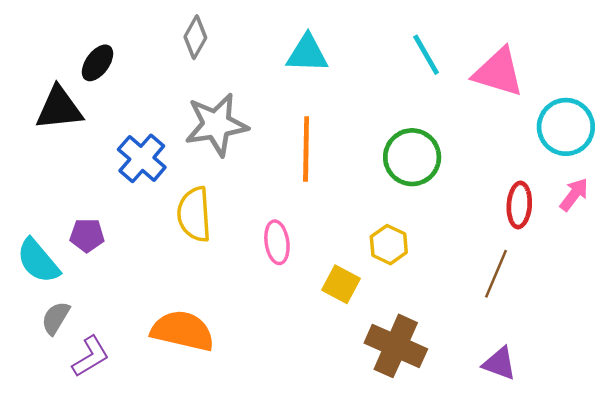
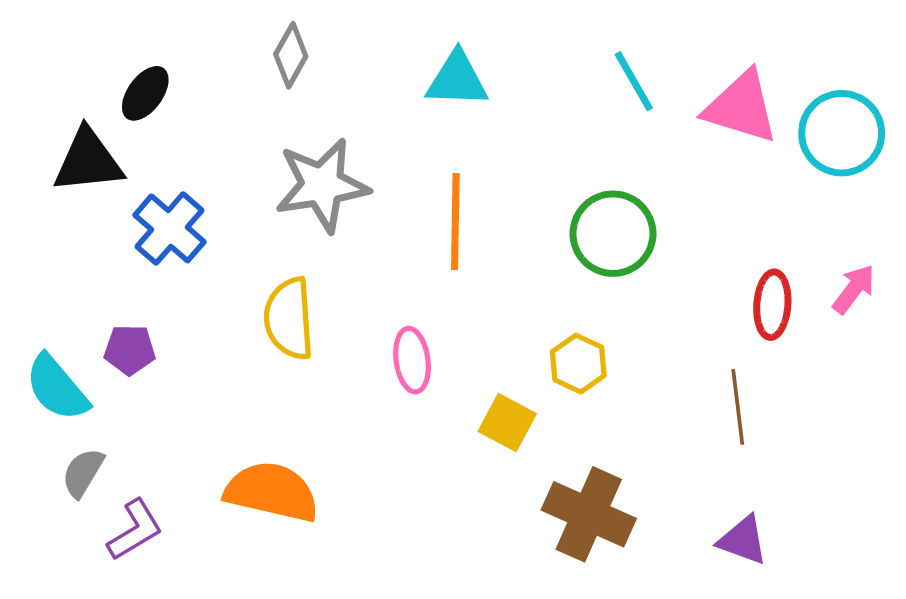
cyan circle: (566, 127) -> (842, 133), moved
blue cross: (142, 158) -> (170, 228), moved
brown line: (496, 274) -> (738, 407), turned -30

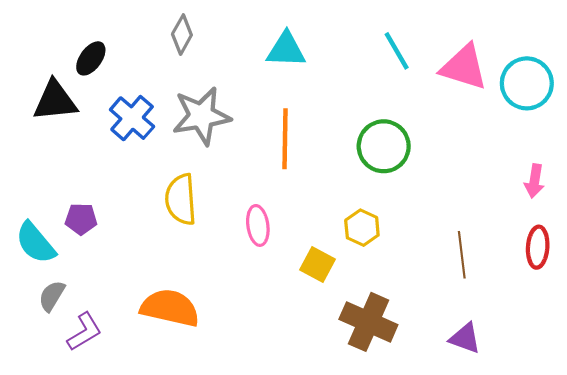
blue cross: (170, 228) -> (132, 118), moved
pink arrow: (854, 289) -> (534, 181), turned 152
red ellipse: (772, 305) -> (538, 247), moved

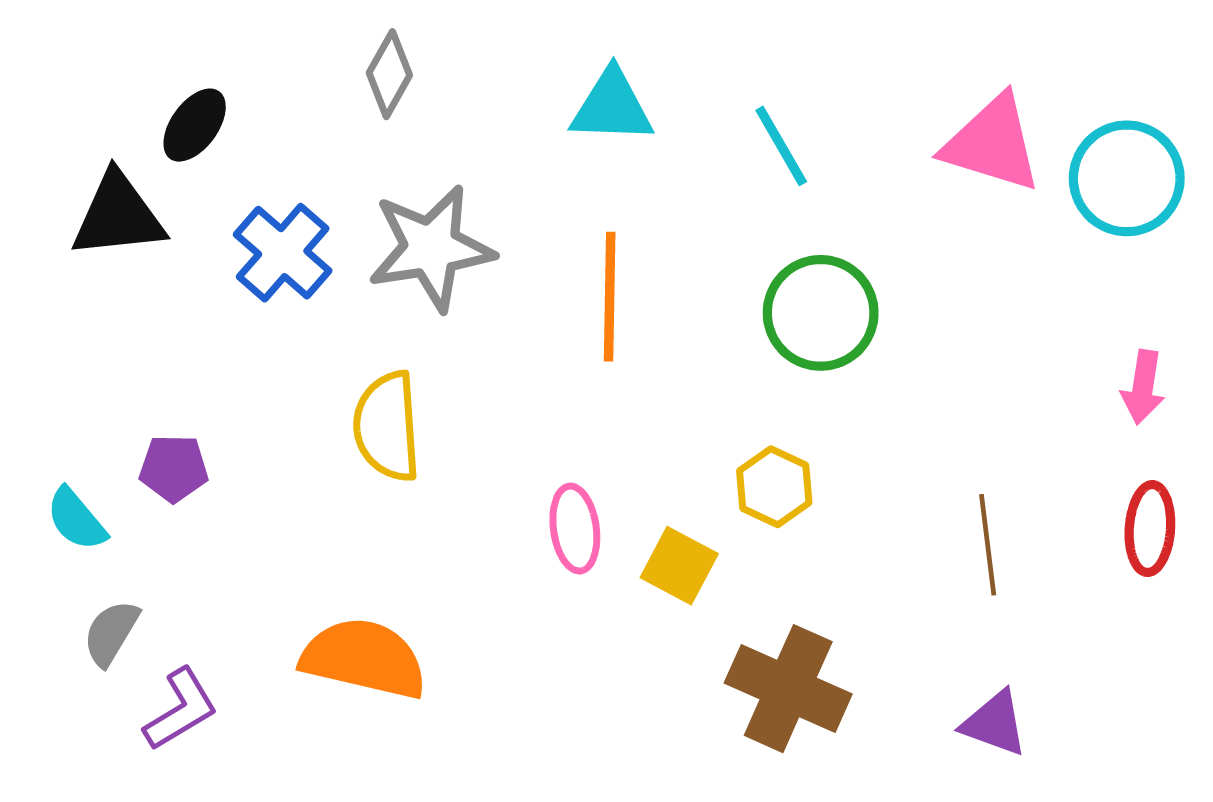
cyan line: (397, 51) -> (781, 146), moved
pink ellipse: (258, 225) -> (575, 529), moved
cyan semicircle: (36, 243) -> (76, 519), size x0.7

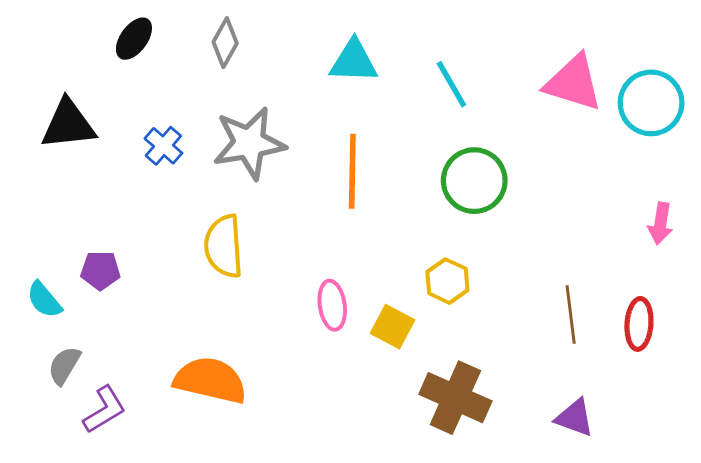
black ellipse: (195, 125) -> (134, 39), moved
blue cross: (283, 253) -> (163, 146), size x0.7
red ellipse: (1150, 529) -> (639, 324), moved

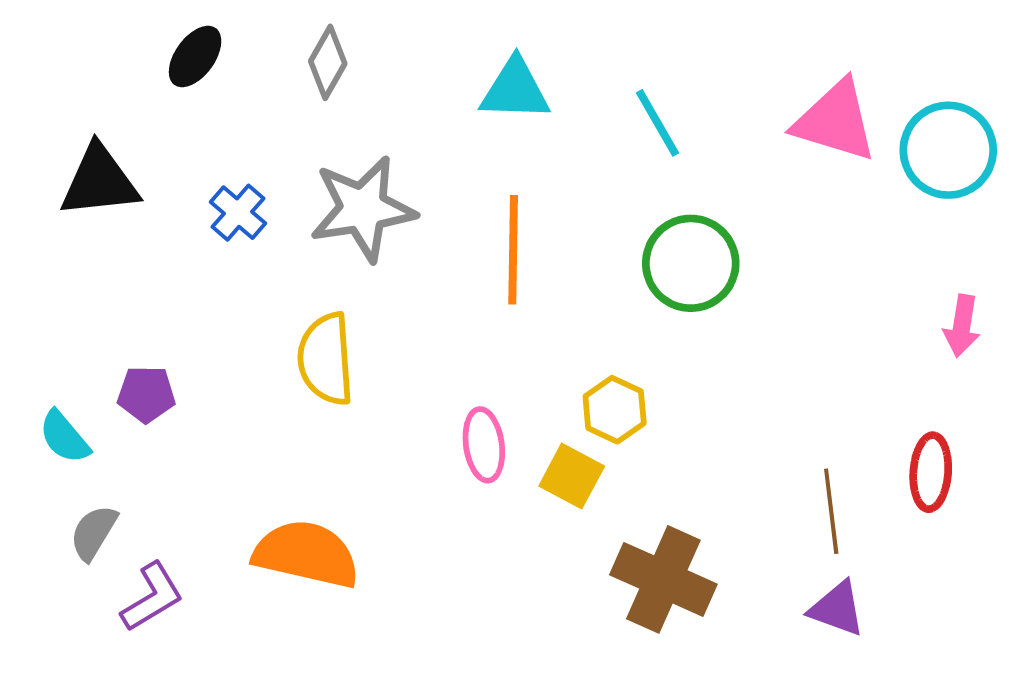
yellow hexagon: (447, 281) -> (615, 410), moved
brown line: (571, 315) -> (831, 511), moved

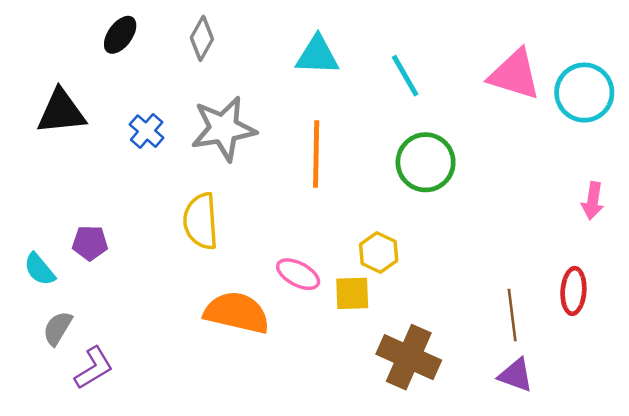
pink ellipse: (484, 445) -> (298, 274), turned -54
yellow square: (572, 476) -> (352, 293), turned -30
orange semicircle: (306, 554) -> (237, 313), moved

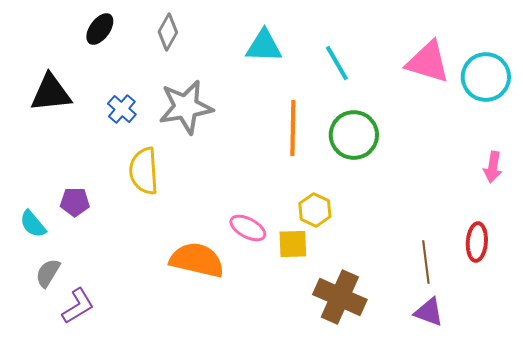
orange line: (316, 154) -> (293, 128), moved
yellow semicircle: (201, 221) -> (144, 171), moved

